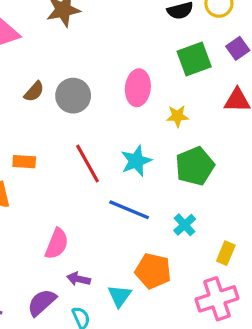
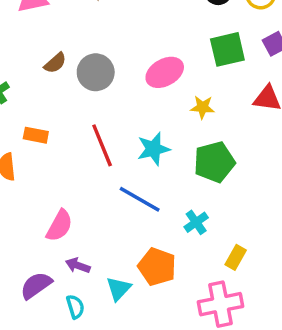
pink ellipse: (138, 88) -> (165, 72), turned 48

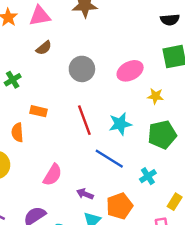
brown semicircle: (55, 63) -> (44, 48), moved
purple arrow: (78, 265) -> (85, 194), moved
orange pentagon: (157, 267) -> (119, 206), turned 30

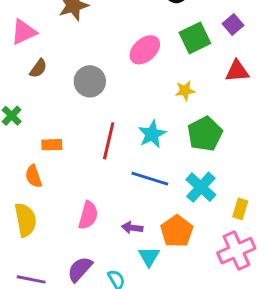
pink ellipse: (130, 71) -> (145, 50), moved
red line: (84, 120) -> (109, 141), turned 48
cyan cross: (148, 176) -> (201, 187), size x1.5

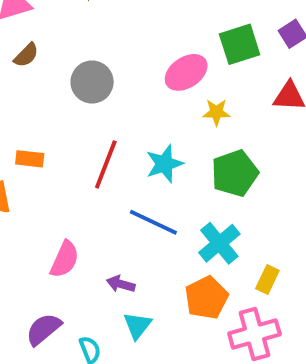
pink ellipse: (145, 50) -> (186, 72), moved
orange pentagon: (177, 231) -> (206, 298), moved

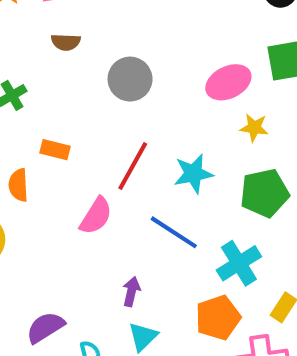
brown semicircle: (26, 55) -> (66, 42), turned 40
pink semicircle: (65, 259) -> (96, 216), moved
purple arrow: (121, 284) -> (131, 292), turned 80

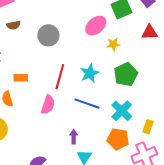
orange pentagon: (218, 318) -> (118, 139), turned -30

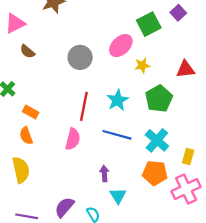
brown semicircle: (13, 25) -> (27, 51), turned 56
red triangle: (150, 32) -> (185, 69), moved
gray circle: (48, 35) -> (80, 57), moved
orange rectangle: (21, 78) -> (31, 112), moved, turned 32

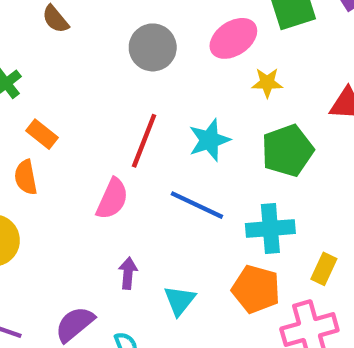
cyan cross: (157, 140) -> (270, 229), turned 35
purple arrow: (104, 174) -> (128, 273), moved
cyan triangle: (118, 196) -> (180, 300), moved

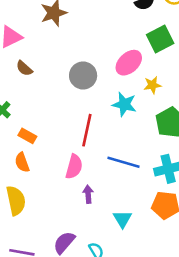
cyan star: (209, 140) -> (124, 104), moved, turned -30
purple arrow: (128, 273) -> (88, 194), moved

